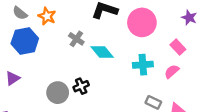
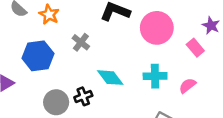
blue hexagon: (25, 41) -> (38, 56), moved
pink rectangle: (178, 47) -> (195, 48), moved
cyan diamond: (102, 52) -> (110, 78), moved

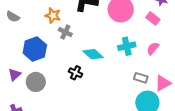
orange star: (49, 15) -> (53, 15), moved
black cross: (83, 96) -> (76, 73), turned -32
gray circle: (56, 102) -> (36, 82), moved

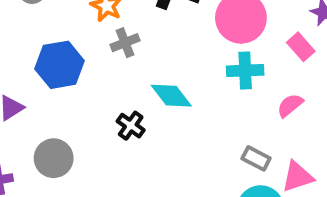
gray cross: (65, 32) -> (125, 43), turned 32
cyan cross: (127, 46) -> (245, 71), moved
gray circle: (36, 82) -> (54, 158), moved

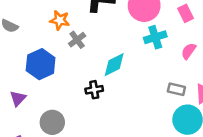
pink rectangle: (301, 47) -> (186, 13), turned 30
cyan diamond: (171, 96) -> (114, 65), turned -64
black cross: (131, 126) -> (94, 90), turned -30

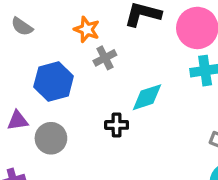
purple triangle: (18, 98) -> (18, 120), turned 30
gray circle: (52, 122) -> (51, 138), moved

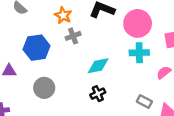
black cross: (117, 125) -> (98, 94), moved, turned -32
gray circle: (51, 138) -> (44, 88), moved

